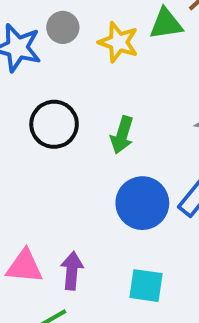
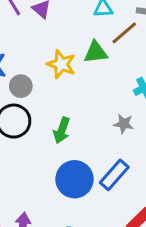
gray circle: (63, 27) -> (21, 86), moved

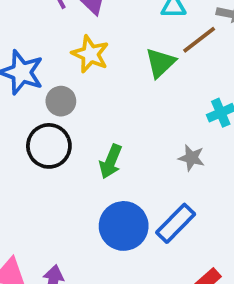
green triangle: (96, 52) -> (160, 63), turned -40
yellow star: (61, 64) -> (90, 54), moved

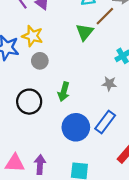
yellow star: (90, 54) -> (32, 36), moved
gray circle: (61, 101) -> (40, 61), moved
black circle: (49, 146) -> (29, 102), moved

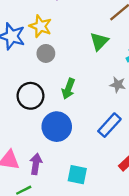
green triangle: (85, 32) -> (99, 41), moved
blue circle: (76, 127) -> (57, 127), moved

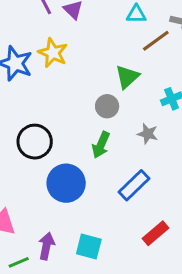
gray circle: (46, 53) -> (107, 106), moved
green arrow: (68, 89) -> (101, 145), moved
purple arrow: (36, 164) -> (46, 246), moved

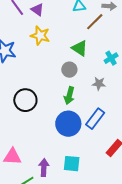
yellow star: (53, 53) -> (40, 36), moved
green triangle: (127, 77) -> (80, 48), turned -36
blue circle: (66, 183) -> (68, 124), moved

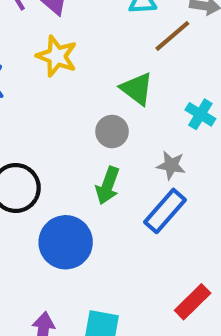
cyan cross: (111, 58) -> (200, 114), turned -32
blue rectangle: (95, 119) -> (165, 211), moved
blue circle: (68, 124) -> (66, 242), moved

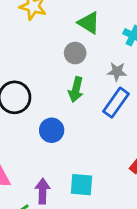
blue circle: (66, 242) -> (52, 130), size x0.7

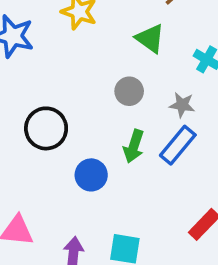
gray circle: (75, 53) -> (129, 91), moved
green arrow: (76, 90) -> (134, 146), moved

